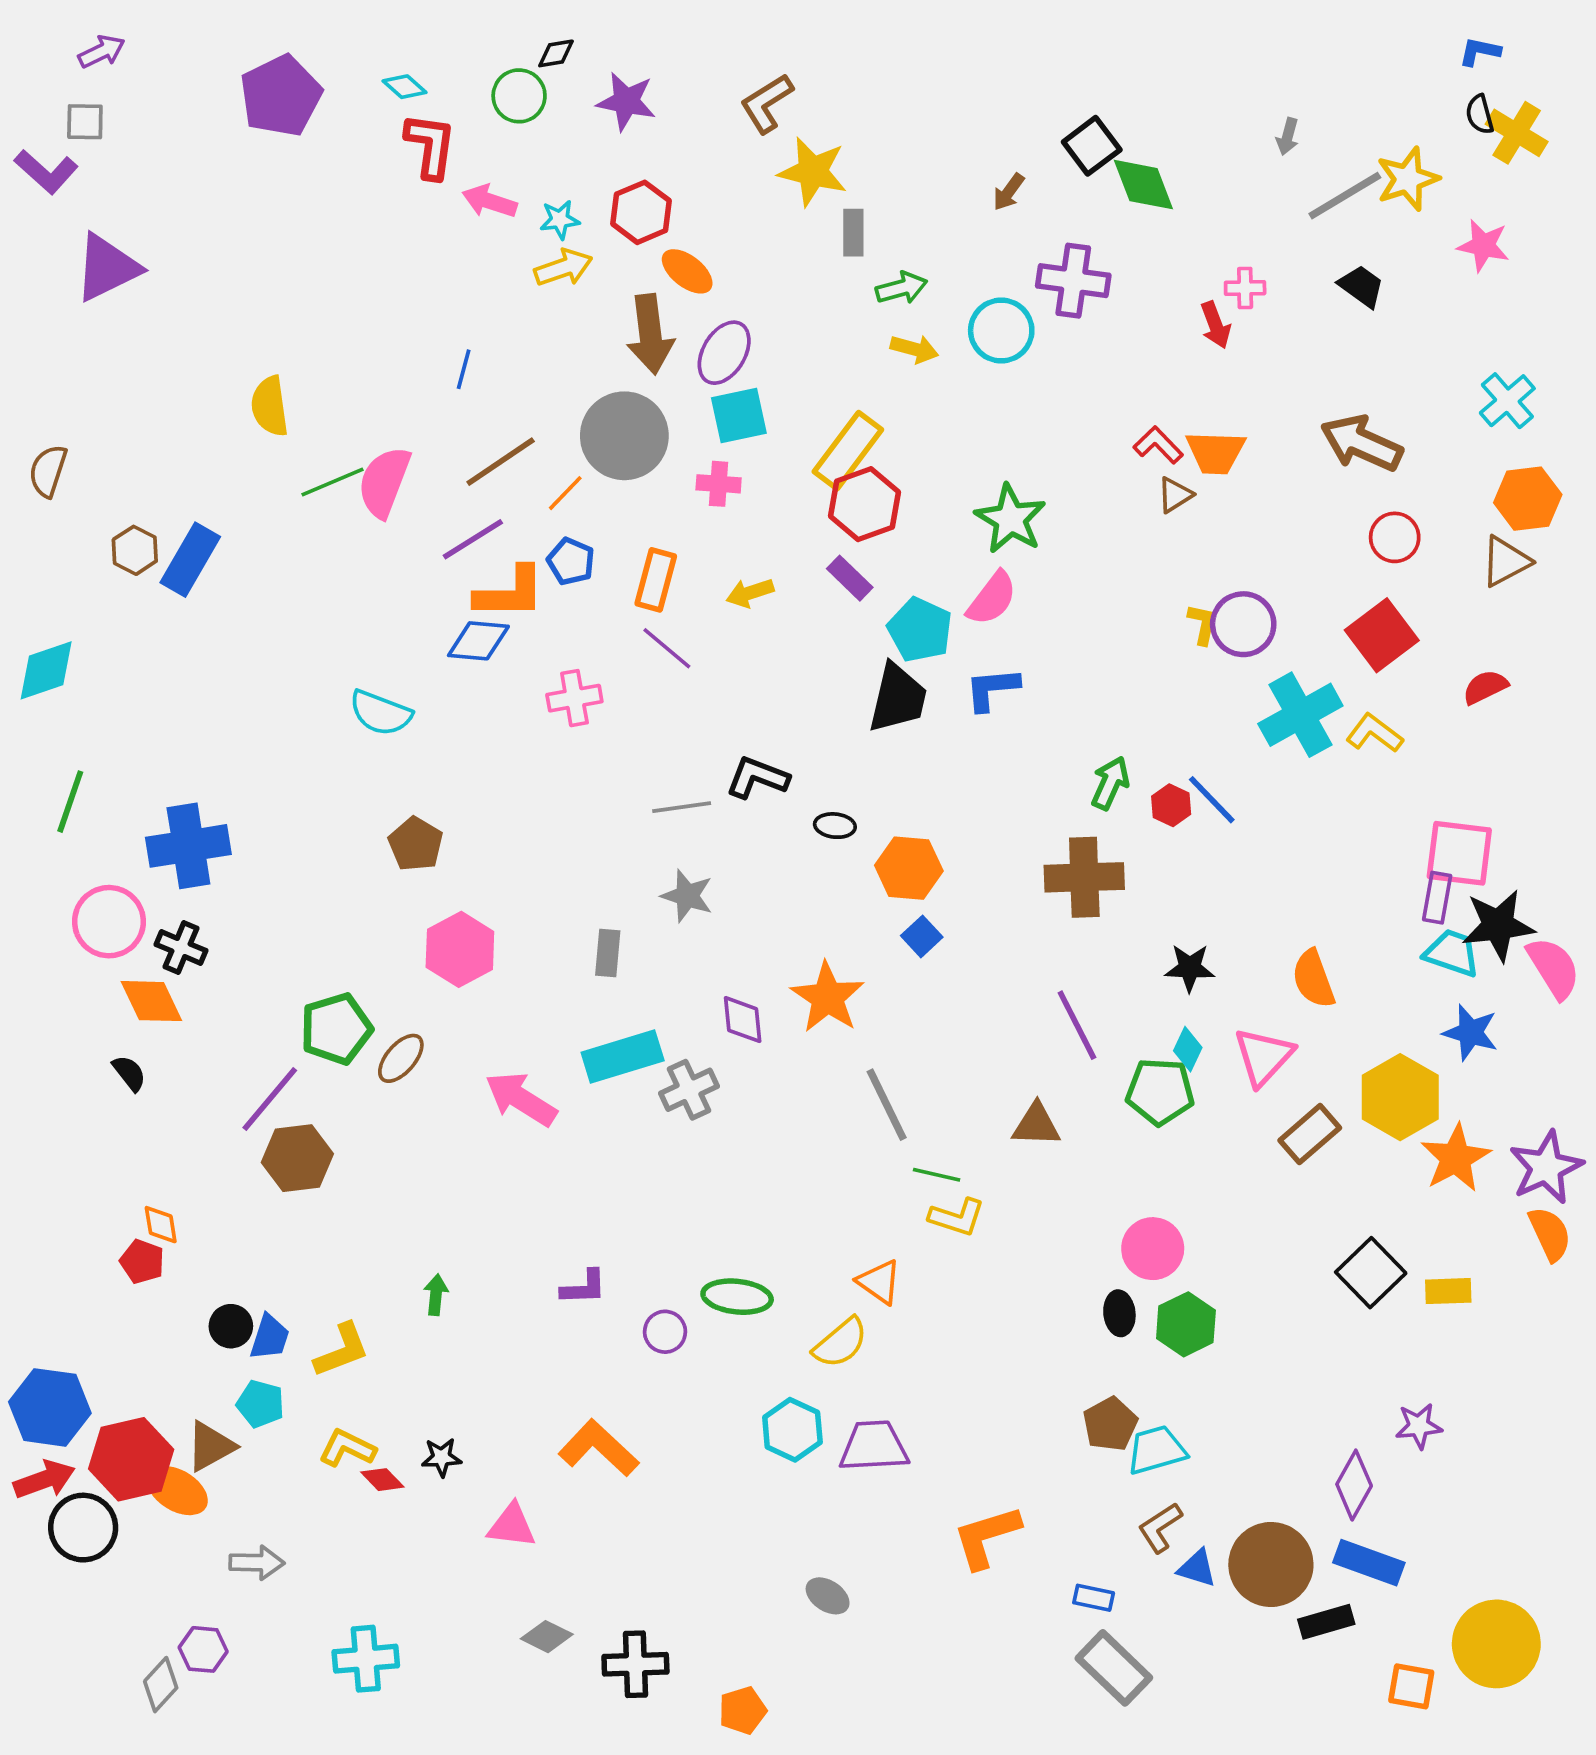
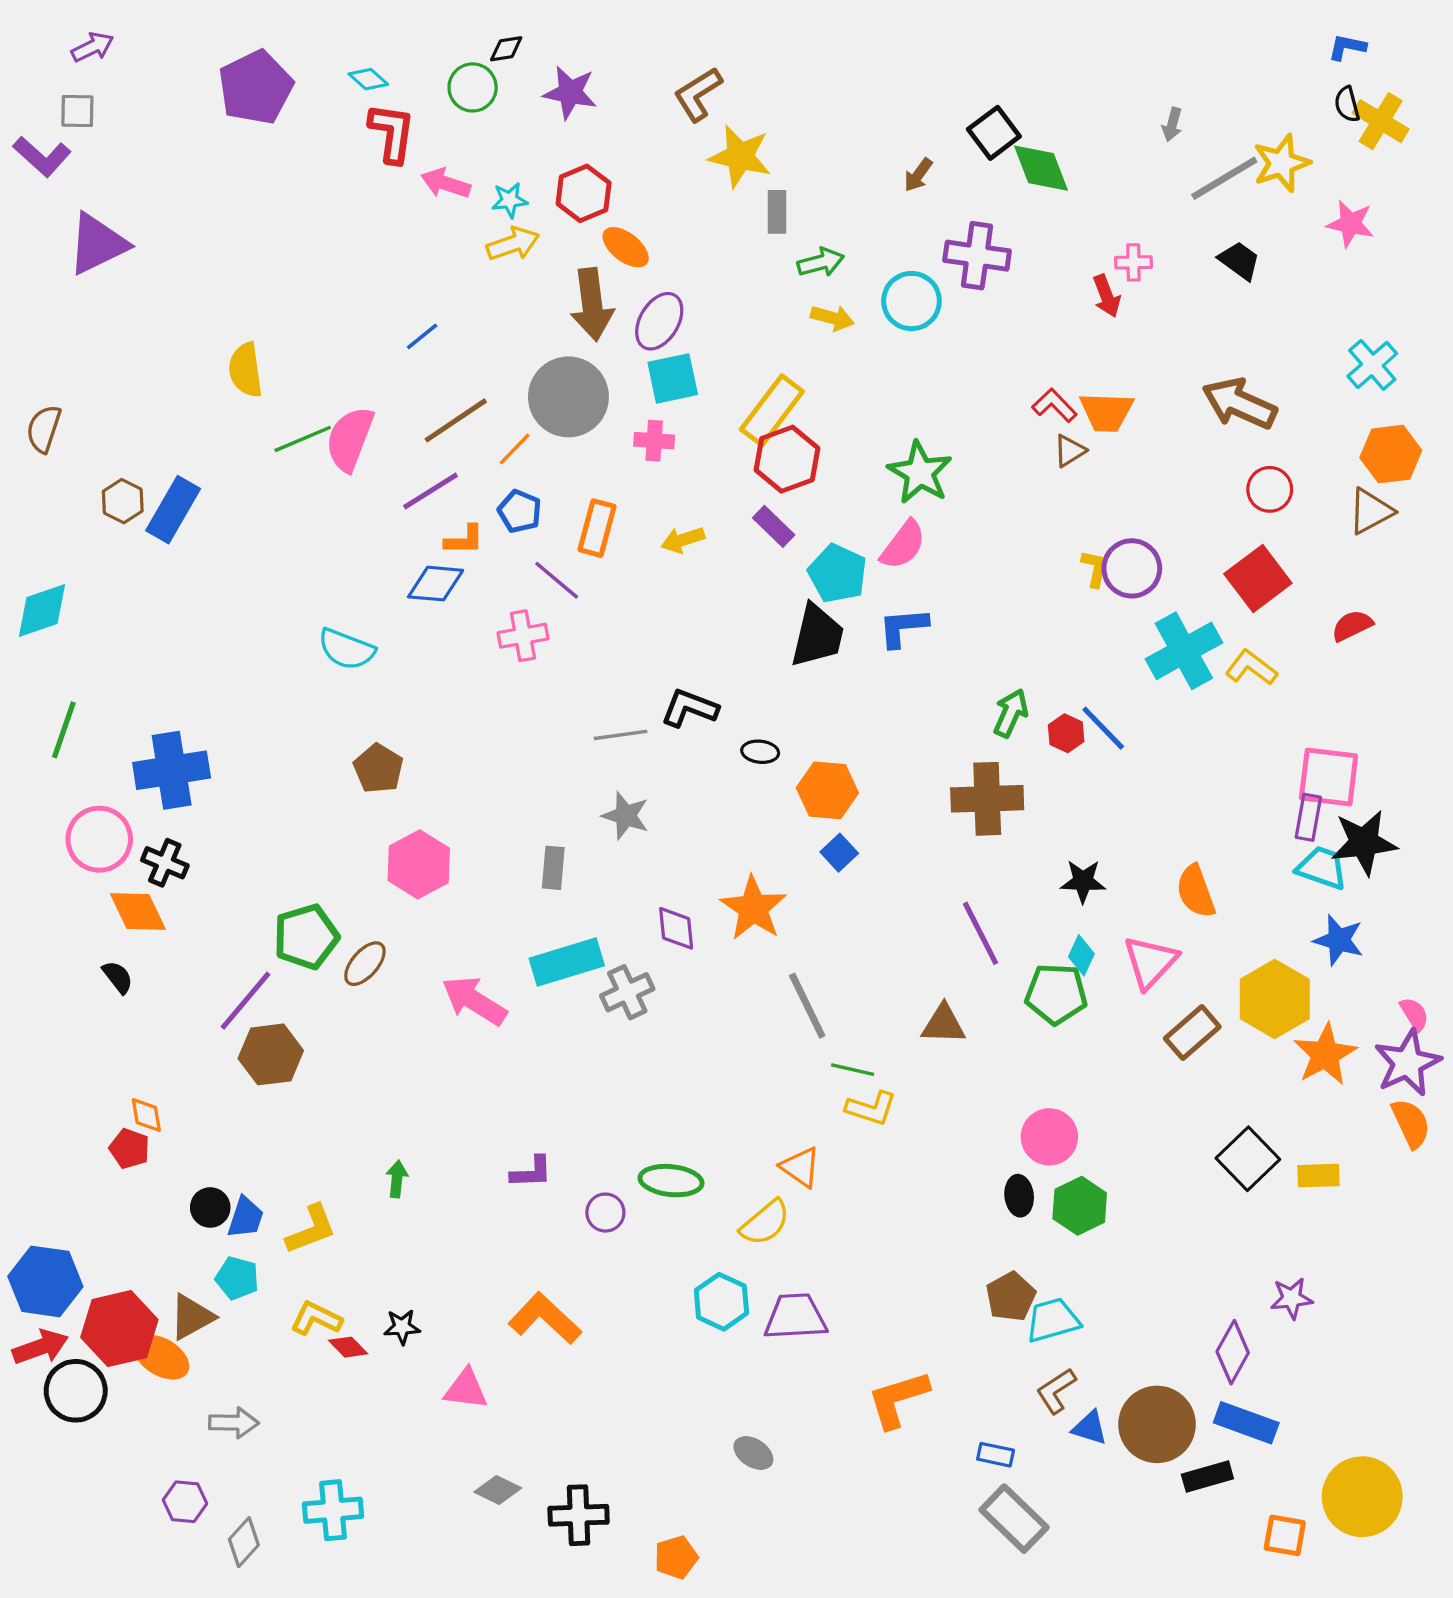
blue line: (464, 369) -> (422, 336), turned 36
orange L-shape: (510, 593) -> (464, 540), size x0.6
purple line: (667, 648) -> (557, 580), moved
pink semicircle: (1554, 968) -> (1414, 1014), moved, size x0.6
gray diamond: (161, 1685) -> (244, 1542), moved

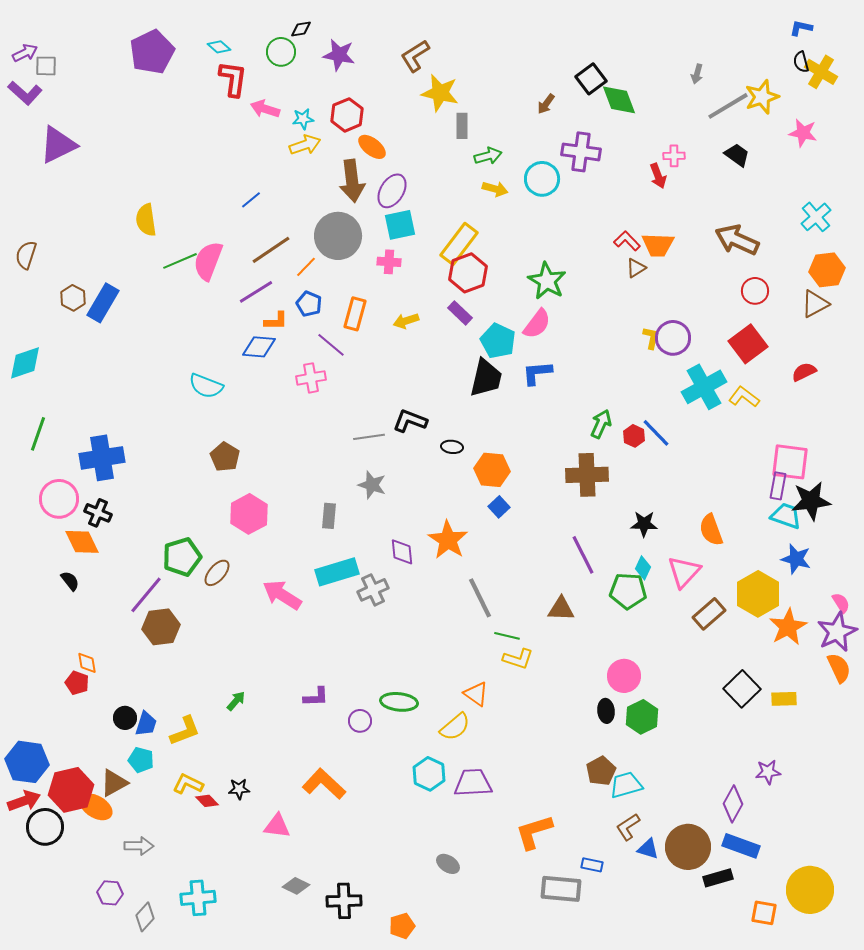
purple arrow: (92, 47) -> (25, 53), moved
green arrow: (397, 1179) -> (236, 701), turned 35
gray rectangle: (1014, 1519) -> (561, 889), moved, turned -39

